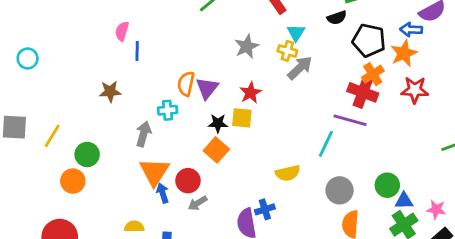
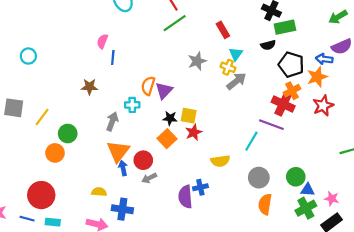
red star: (415, 90) -> (323, 106), turned -30
red star: (251, 93) -> (194, 132), moved

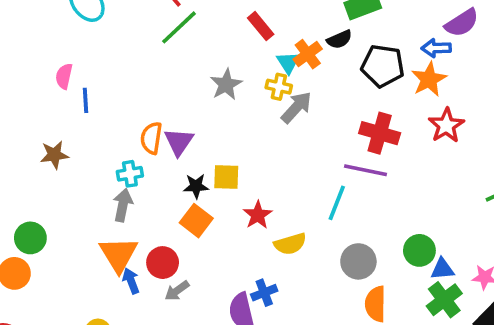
orange cross: (292, 91) -> (308, 54), moved
gray arrow: (112, 121) -> (123, 205), moved
red star: (194, 132) -> (258, 215), moved

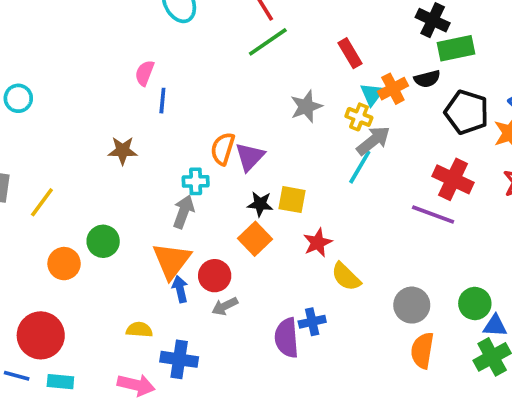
cyan line: (337, 203) -> (360, 167), moved
green circle: (30, 238) -> (103, 241), moved
yellow semicircle: (290, 244) -> (346, 277), turned 52

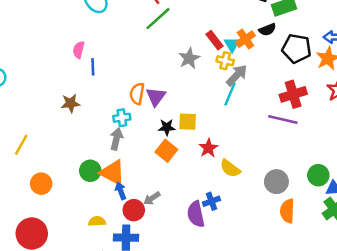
red rectangle: (350, 53) -> (215, 40), moved
red cross: (453, 179) -> (293, 94), turned -35
green circle: (103, 241) -> (90, 171), moved
orange triangle: (172, 261) -> (113, 172), turned -32
red circle: (215, 276) -> (134, 210), moved

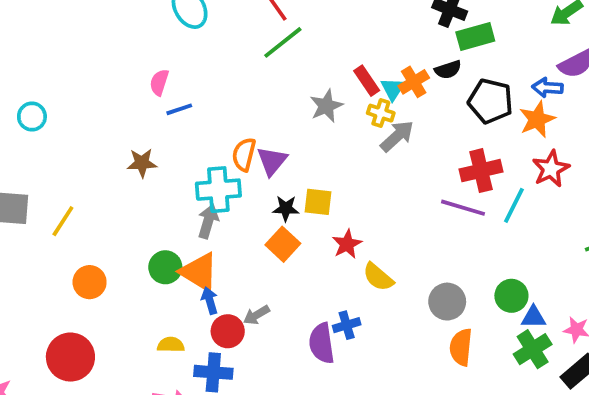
blue line: (93, 67) -> (179, 109), turned 70
cyan line: (230, 94) -> (514, 205), moved
cyan cross: (122, 118) -> (218, 190), size x1.6

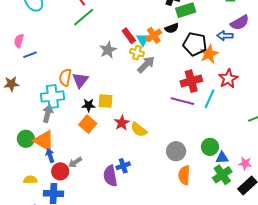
orange star: (537, 119) -> (209, 54), moved
yellow semicircle: (378, 277) -> (139, 130), moved

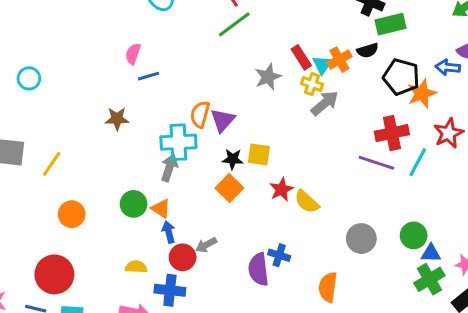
orange triangle: (44, 141) -> (161, 209), size x0.6
blue cross: (123, 166) -> (279, 255), turned 32
orange semicircle: (184, 175) -> (328, 287), moved

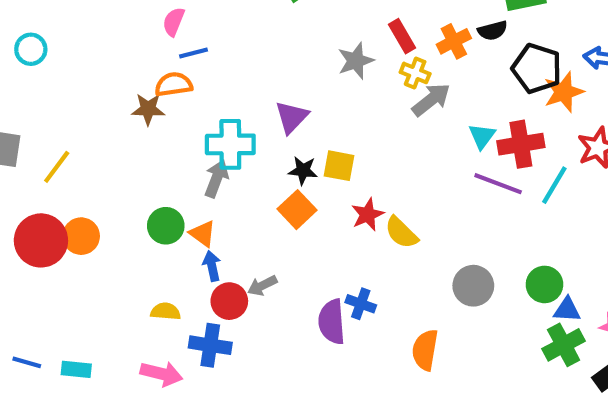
cyan triangle: (322, 65) -> (482, 136), moved
orange semicircle: (200, 114) -> (174, 84), moved, turned 64
red circle: (54, 274) -> (41, 240), moved

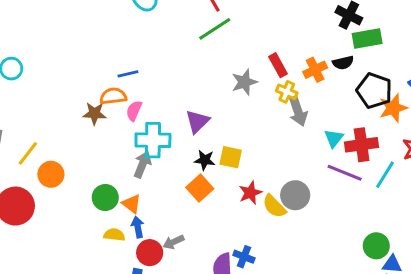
pink semicircle: (174, 22) -> (134, 111), moved
gray arrow: (431, 100) -> (298, 111), turned 108
orange circle: (81, 236) -> (51, 174), moved
gray circle: (473, 286) -> (295, 195), moved
yellow semicircle: (166, 311) -> (114, 235), moved

